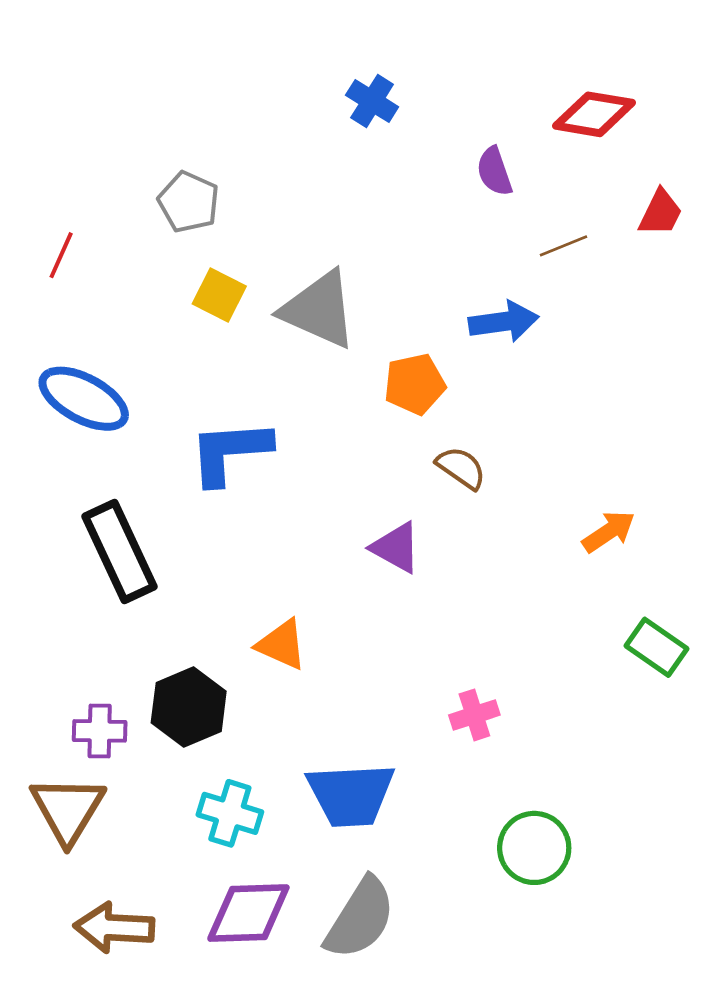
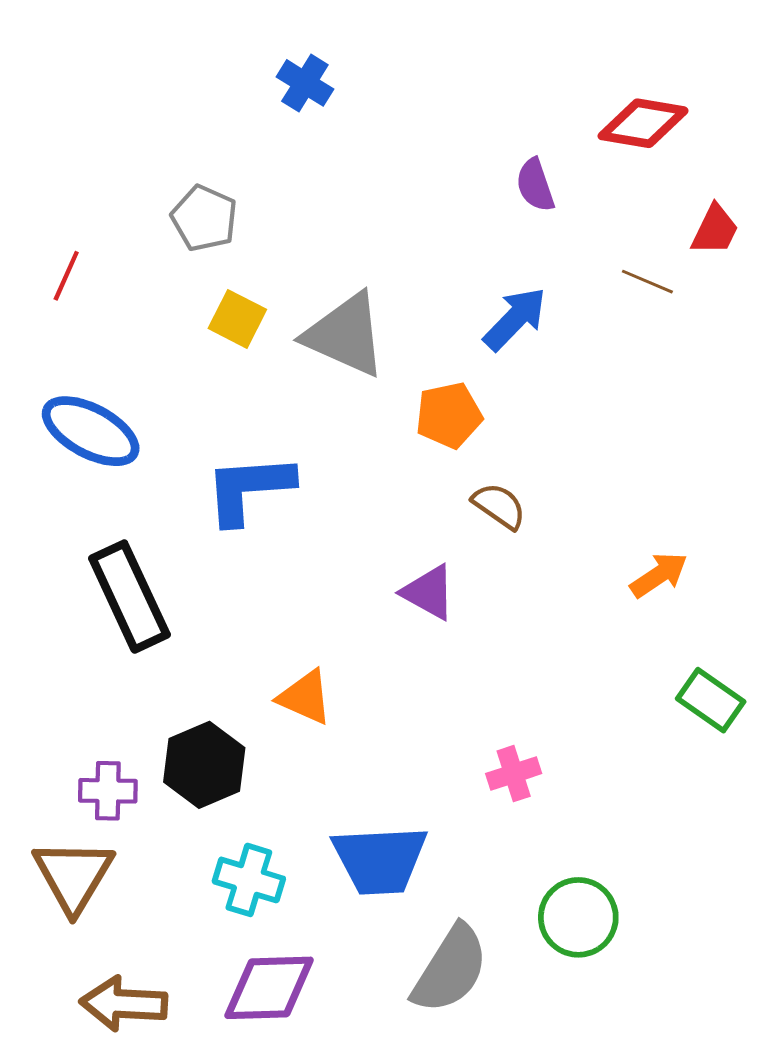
blue cross: (372, 101) -> (305, 83), moved
brown line: (563, 246) -> (647, 282), moved, turned 45
blue arrow: (504, 322) -> (515, 319), moved, turned -38
gray semicircle: (360, 918) -> (450, 969), moved

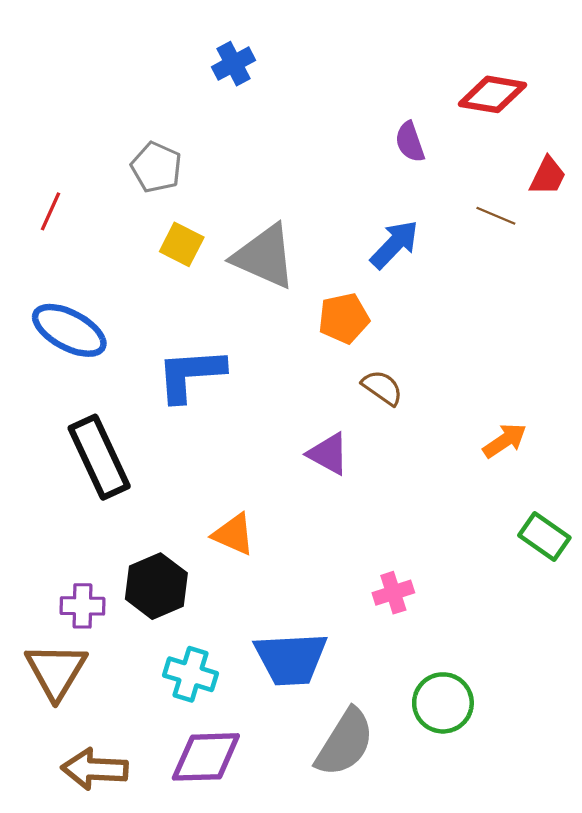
blue cross: (305, 83) -> (234, 64), turned 30

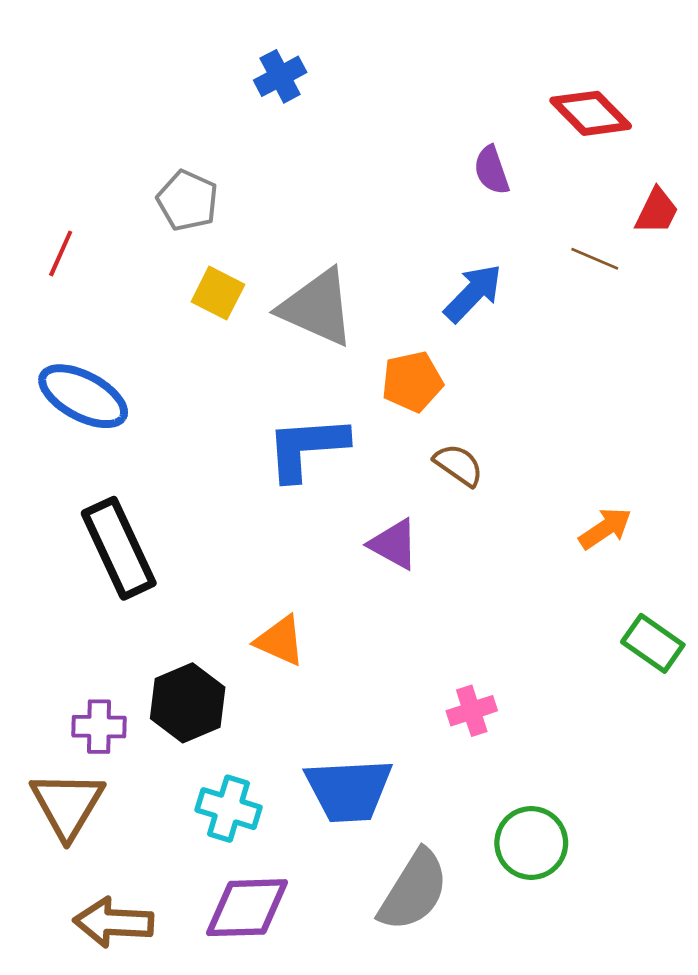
red diamond: (493, 94) -> (591, 113), turned 36
blue L-shape: (191, 374) -> (307, 448), moved

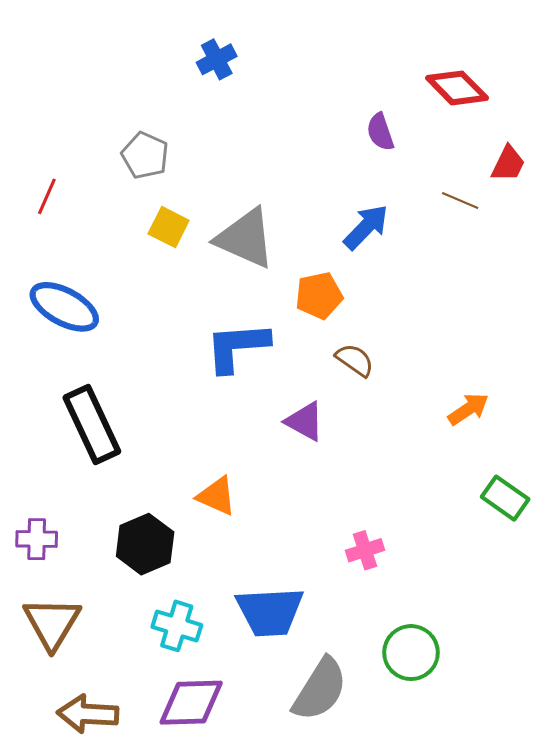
purple cross: (99, 727) -> (37, 539), moved

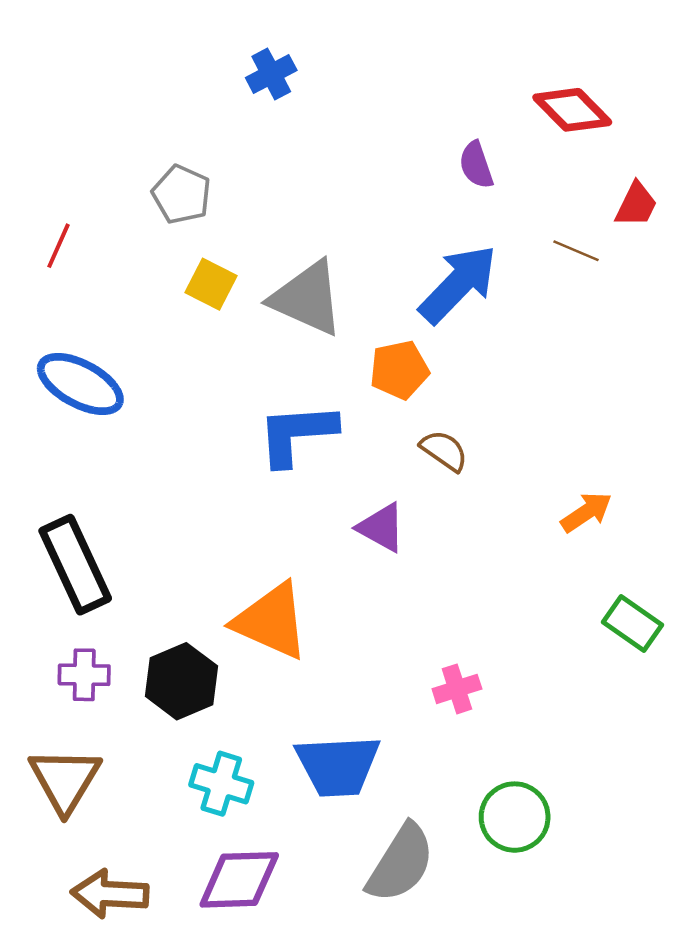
blue arrow: (366, 227) -> (458, 284), size x1.4
black rectangle: (92, 424) -> (75, 565), moved
orange triangle: (217, 496) -> (271, 621), size x1.6
purple cross: (37, 539) -> (84, 675), moved

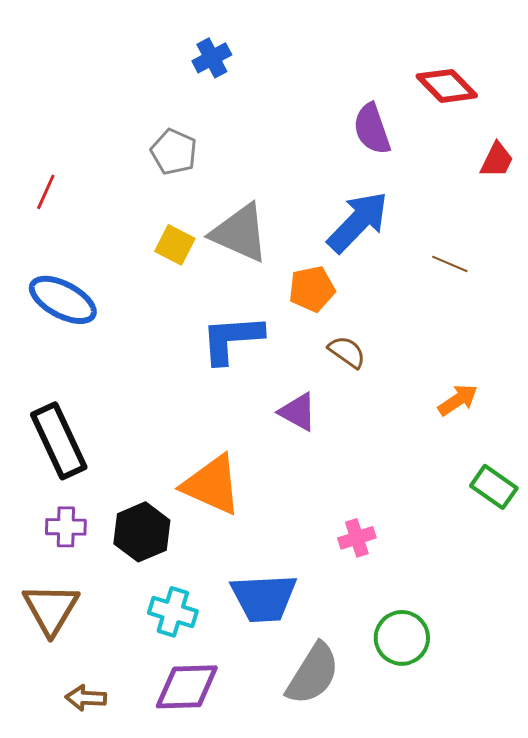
purple semicircle: (476, 165) -> (372, 129), size x1.4
gray pentagon: (182, 194) -> (174, 152), moved
brown line: (576, 251) -> (450, 264), moved
yellow square: (211, 284) -> (175, 245), moved
brown arrow: (110, 894) -> (86, 698), size x0.7

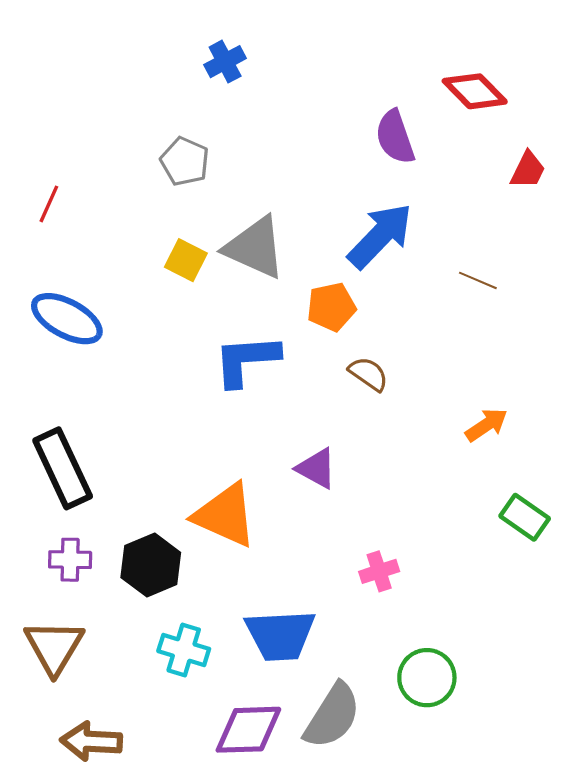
purple triangle: (298, 412) -> (316, 468), moved
purple diamond: (187, 687) -> (248, 730), moved
brown arrow: (86, 698) -> (91, 741), size x1.4

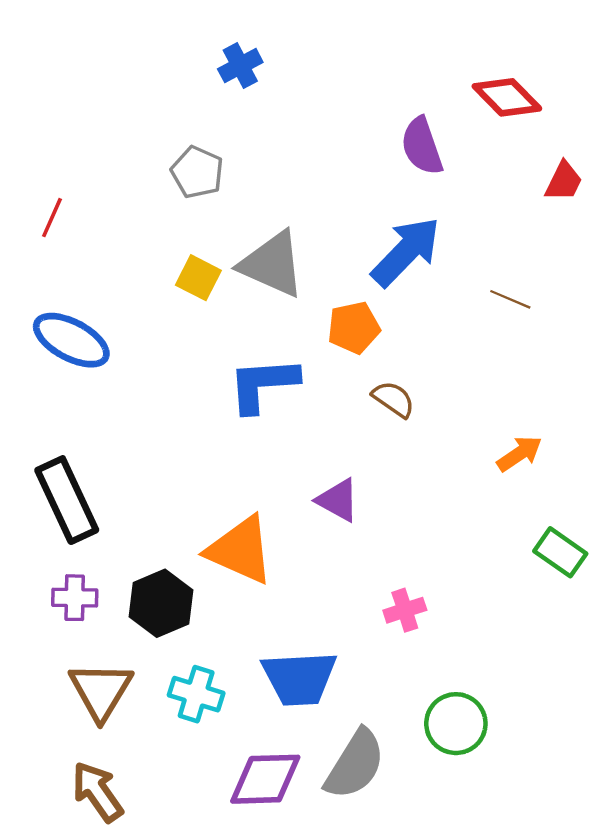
brown triangle: (54, 647) -> (101, 691), moved
brown arrow: (91, 741) -> (97, 792), turned 52

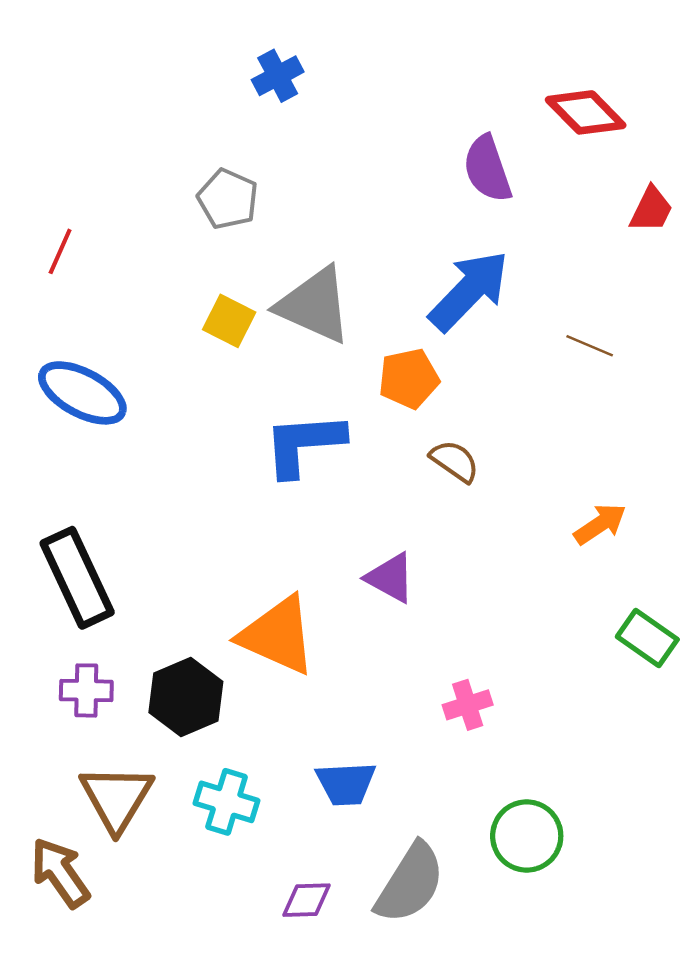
blue trapezoid: (299, 678) -> (346, 784), size x0.7
purple diamond: (265, 779) -> (306, 900), size x0.6
brown arrow: (97, 792) -> (60, 873), moved

